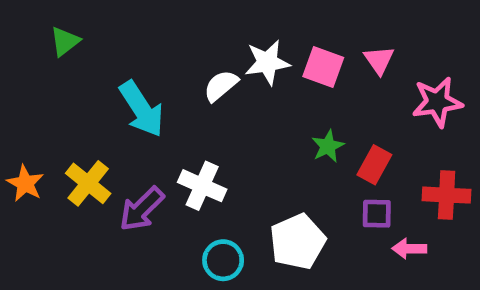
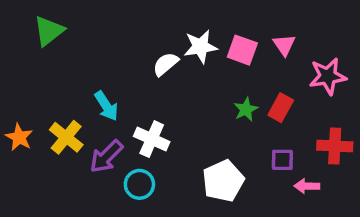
green triangle: (65, 41) -> (49, 31), size x1.4
cyan arrow: (142, 109) -> (106, 106), moved, size x0.7
red rectangle: (374, 165) -> (281, 108), moved
cyan circle: (223, 260) -> (139, 184), moved

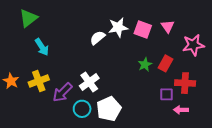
cyan arrow: (106, 106) -> (42, 47), moved
yellow cross: (66, 137) -> (39, 81), turned 30
white cross: (152, 139) -> (89, 82), turned 30
red cross: (335, 146) -> (185, 83), moved
white pentagon: (223, 181) -> (109, 109), moved

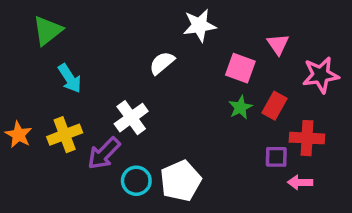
white star: (118, 27) -> (199, 25), moved
pink square: (143, 29) -> (240, 68), moved
white cross: (89, 82) -> (131, 118), moved

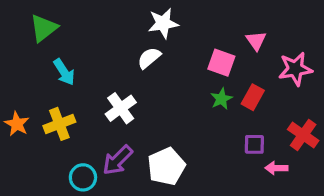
white star: (199, 25) -> (163, 23), moved
red cross: (307, 138) -> (303, 135), moved, turned 32
purple arrow: (104, 153) -> (118, 160), moved
cyan circle: (136, 181) -> (83, 177), moved

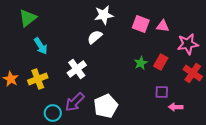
pink triangle: (256, 41) -> (163, 26), turned -48
pink square: (221, 63) -> (141, 24), moved
red cross: (303, 135) -> (193, 73), moved

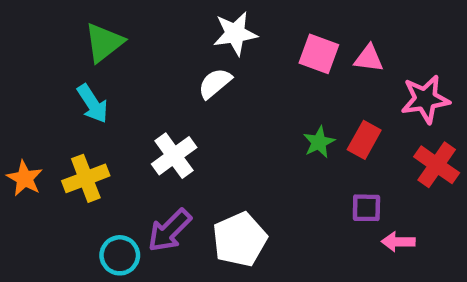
green triangle: (28, 18) -> (104, 43), moved

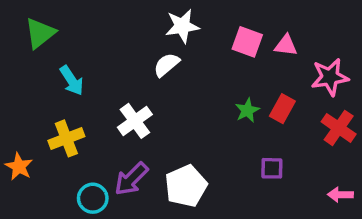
green triangle: (104, 43) -> (40, 33), moved
orange star: (25, 178) -> (19, 167), moved
purple square: (366, 208) -> (272, 168), moved
pink arrow: (398, 242) -> (340, 195), moved

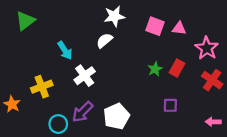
pink star: (330, 77) -> (207, 48), turned -30
cyan arrow: (72, 81) -> (65, 50), moved

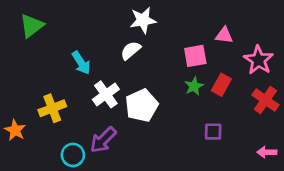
pink square: (155, 26) -> (195, 56), moved, turned -30
white pentagon: (117, 116) -> (142, 105), moved

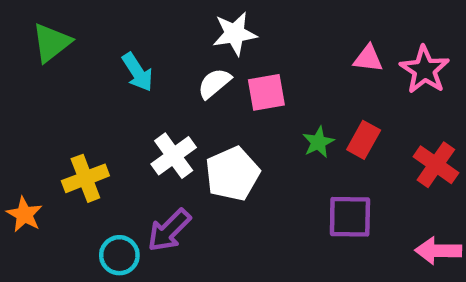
pink square: (195, 56) -> (266, 92), moved
pink star: (259, 60) -> (425, 70), moved
cyan arrow: (81, 63) -> (137, 72), moved
purple square: (213, 132) -> (350, 217), size x1.5
pink arrow: (267, 152) -> (438, 251), size x1.4

